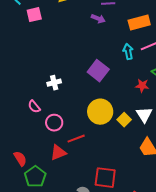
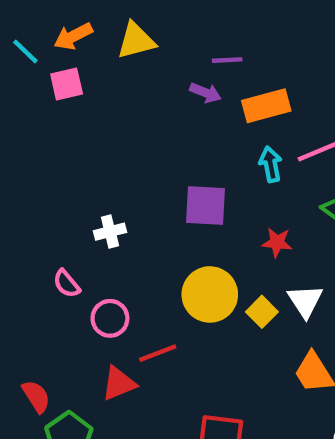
orange rectangle: (139, 23) -> (266, 106), moved
purple square: (98, 71) -> (205, 206), turned -35
red star: (142, 86) -> (277, 242), moved

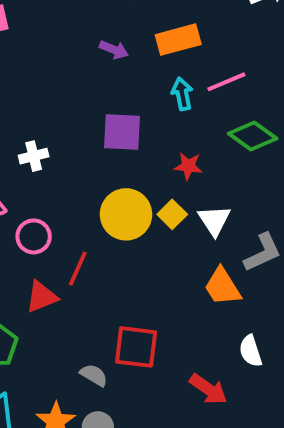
purple arrow: (205, 93) -> (114, 50), moved
yellow square: (262, 312) -> (172, 214), moved
red line: (158, 353) -> (78, 269), turned -45

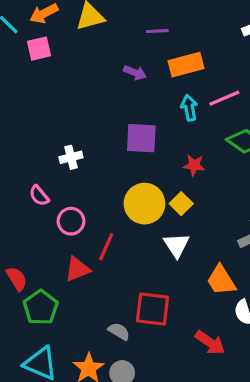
white triangle: (214, 220) -> (176, 245), moved
orange trapezoid: (222, 287) -> (221, 280), moved

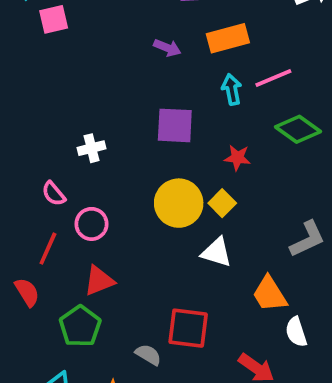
white triangle: (176, 245) -> (217, 252), turned -40
red line: (106, 247) -> (48, 249), moved
green pentagon: (41, 307) -> (80, 326), moved

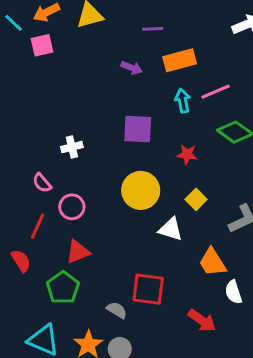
yellow square: (222, 203) -> (196, 199), moved

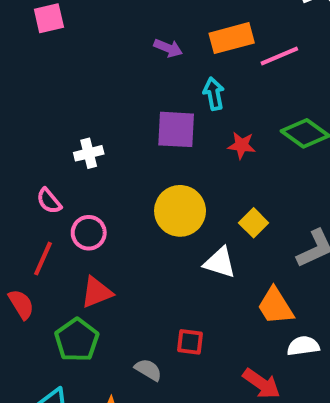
pink line: (215, 92) -> (279, 56), moved
cyan arrow: (183, 101) -> (214, 94), moved
red star: (187, 154) -> (242, 145), moved
red square: (148, 289) -> (190, 342), size x0.6
white semicircle: (233, 292) -> (303, 346), turned 100

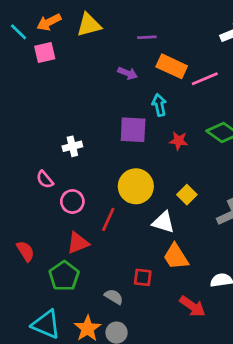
orange rectangle: (232, 38) -> (172, 66), turned 40
red line: (43, 259) -> (108, 219), moved
orange trapezoid: (275, 306) -> (176, 257), moved

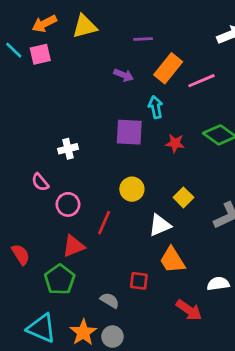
cyan line: (19, 32) -> (14, 50), moved
orange rectangle: (172, 66) -> (168, 68), turned -76
yellow circle: (136, 186) -> (132, 189), size x0.7
white triangle: (163, 222) -> (160, 225), turned -40

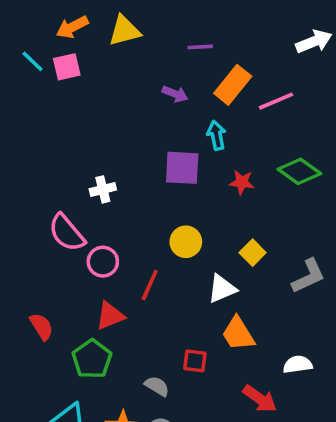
pink semicircle: (40, 182) -> (67, 233), size x1.6

